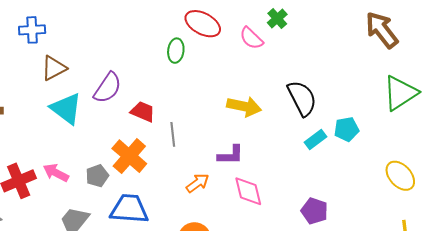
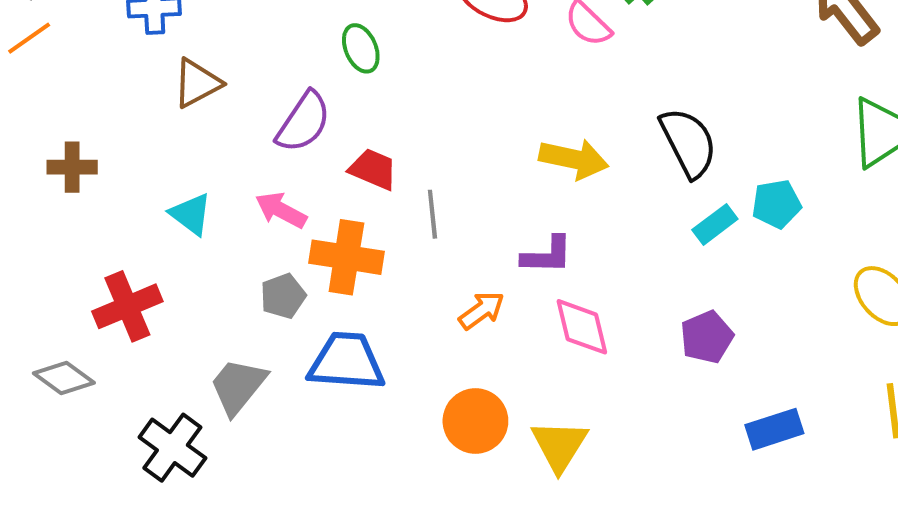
green ellipse: (176, 51) -> (361, 48), moved, turned -30
cyan triangle: (66, 109) -> (191, 214), moved, size x0.7
orange cross: (129, 156) -> (346, 257), turned -32
pink arrow: (56, 173) -> (281, 210), moved
purple pentagon: (314, 211) -> (707, 337), moved, turned 30

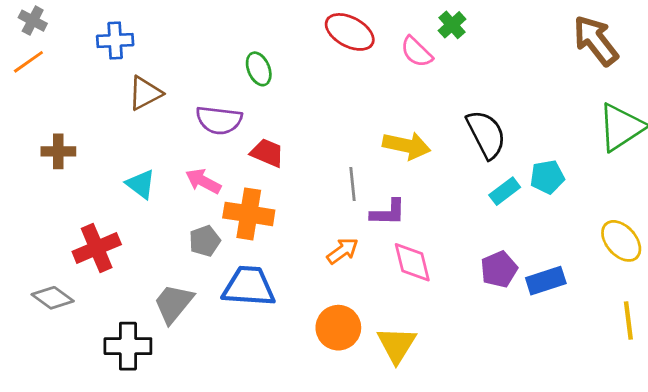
purple semicircle: (303, 122) -> (219, 120), turned 63
gray line: (432, 214) -> (353, 184), moved
blue rectangle: (774, 429) -> (546, 281), moved
black cross: (172, 448) -> (128, 346), turned -36

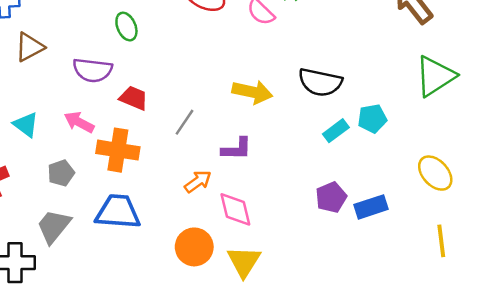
black semicircle: (486, 134) -> (320, 82), turned 129
gray line: (353, 184) -> (185, 122), moved, turned 40
gray pentagon: (205, 241) -> (61, 173), moved
pink diamond: (412, 262) -> (235, 209), moved

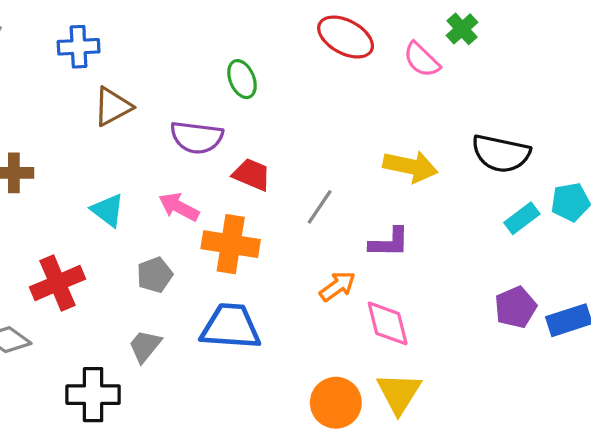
gray trapezoid: (54, 226) -> (145, 346), size x0.7
orange circle: (194, 247) -> (336, 403), moved

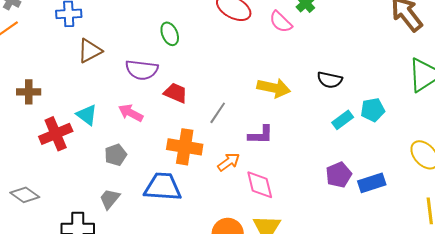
black semicircle: (501, 154) -> (330, 80), size x0.7
orange cross: (231, 244) -> (185, 147), moved
red cross: (58, 283) -> (56, 134), moved

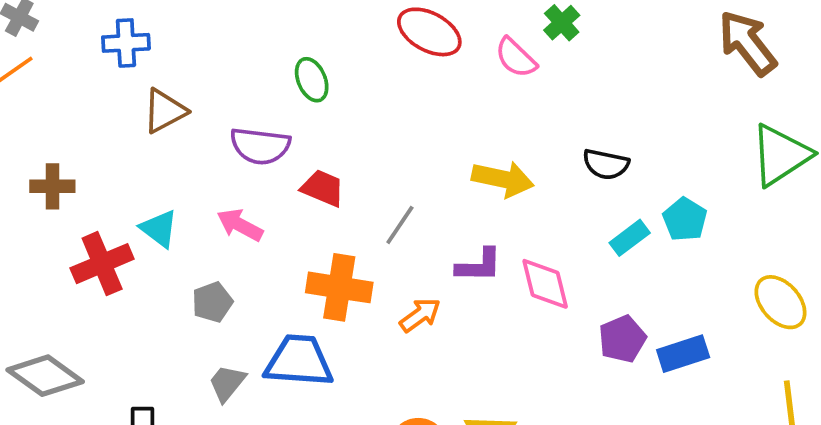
cyan pentagon: (373, 110) -> (685, 219), turned -30
pink diamond: (260, 185) -> (545, 284), moved
gray diamond: (25, 195) -> (45, 376), size x1.4
gray trapezoid: (110, 199) -> (227, 383), moved

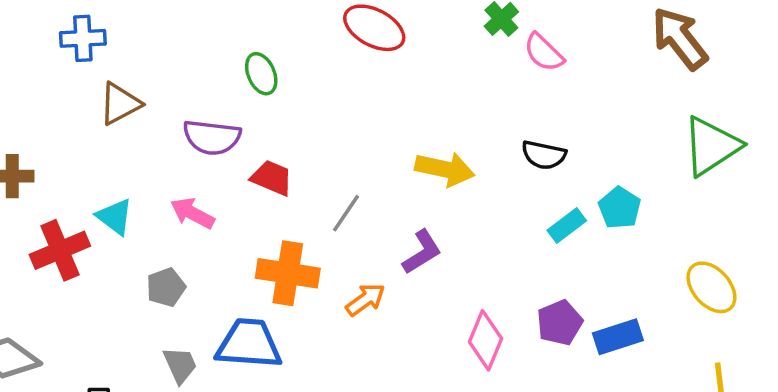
pink semicircle: (516, 58) -> (544, 53), moved
purple L-shape: (479, 265) -> (422, 252), turned -33
pink diamond: (545, 284) -> (485, 340), moved, turned 36
gray trapezoid: (227, 383) -> (180, 365), turned 117

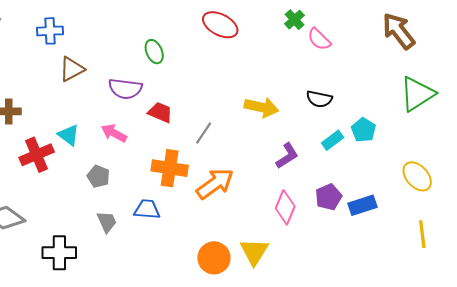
purple L-shape: (422, 252) -> (287, 156), moved
gray pentagon: (166, 287) -> (98, 176), turned -30
orange arrow: (365, 300) -> (215, 184), size x1.6
blue trapezoid: (249, 344) -> (147, 209), size x0.7

